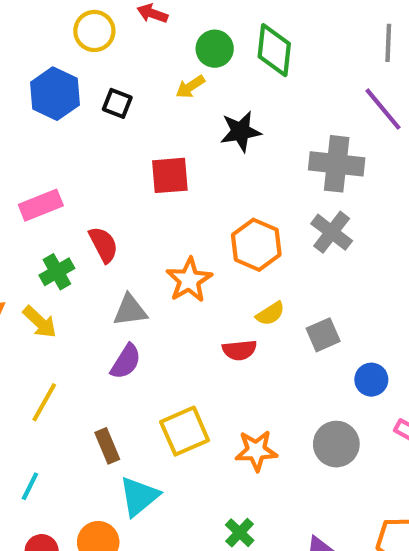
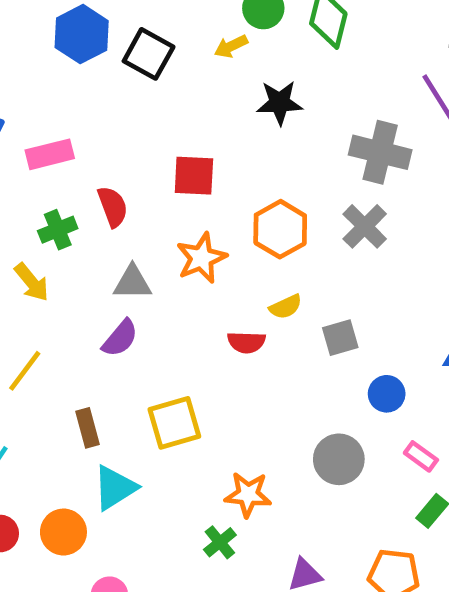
black square: (117, 103) -> (149, 54), size x1.5
red square: (170, 175) -> (194, 176), moved
orange star: (256, 451) -> (248, 495), moved

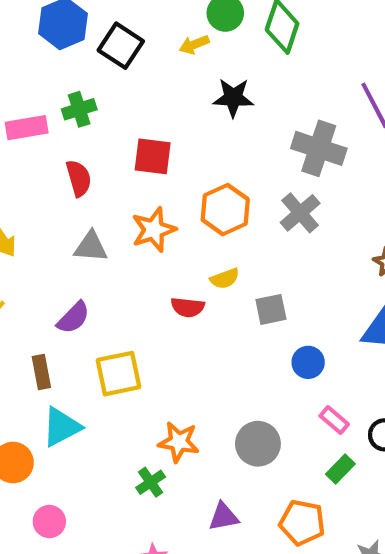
green cross: (58, 230) -> (79, 109), moved
purple semicircle: (120, 338) -> (73, 318), moved
gray circle: (339, 459) -> (258, 444), moved

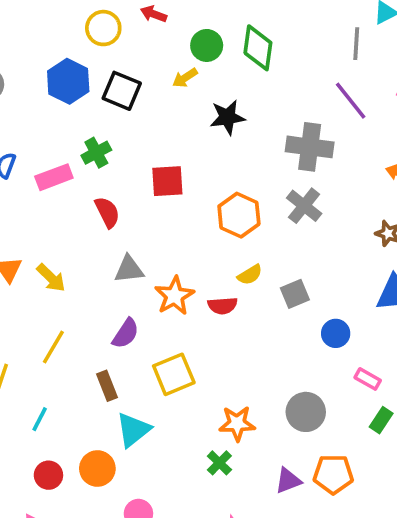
orange star: (154, 230) -> (174, 296), moved
orange pentagon: (302, 523) -> (333, 474), moved

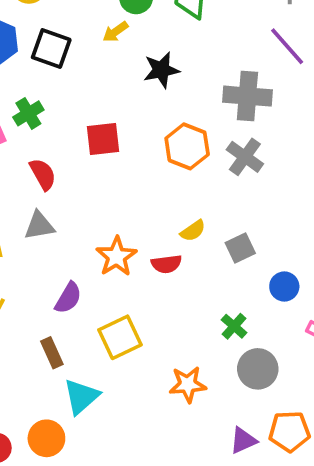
orange hexagon: (239, 215) -> (187, 146), moved
gray triangle: (129, 269) -> (39, 226), moved
green cross: (219, 463) -> (234, 326), moved

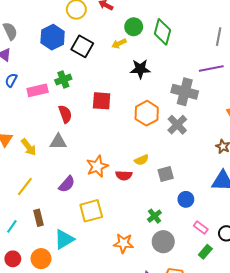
purple line: (287, 46) -> (211, 68), turned -70
brown rectangle: (52, 353) -> (39, 218), moved

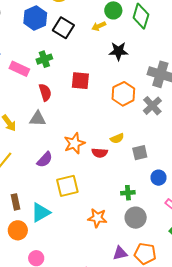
pink rectangle: (38, 90) -> (19, 69), turned 36
green cross: (154, 216) -> (128, 193), turned 32
brown rectangle: (39, 218) -> (16, 202), moved

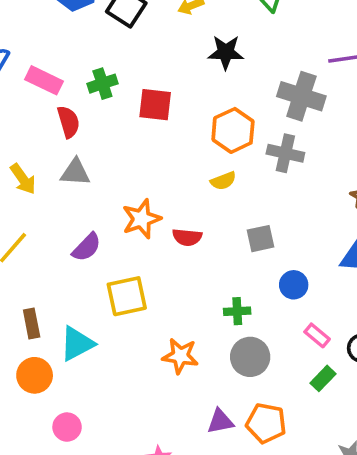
green cross: (44, 59) -> (102, 84), moved
red semicircle: (45, 92) -> (68, 122), moved
gray cross: (152, 106) -> (285, 153), turned -36
yellow semicircle: (117, 138) -> (223, 181), moved

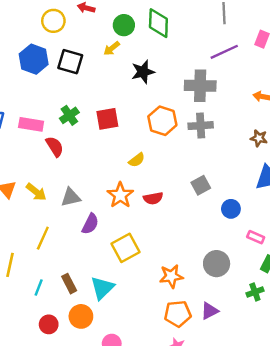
gray triangle: (75, 172) -> (71, 197), moved
yellow semicircle: (223, 181) -> (137, 160), moved
green cross: (237, 311) -> (255, 292), moved
orange pentagon: (266, 423) -> (178, 314), moved

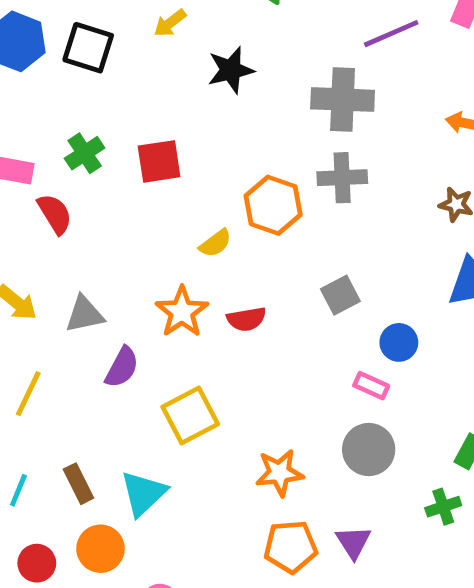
orange hexagon: (162, 121) -> (273, 205), moved
pink rectangle: (256, 237) -> (371, 386), moved
purple triangle: (210, 311) -> (353, 542), turned -36

